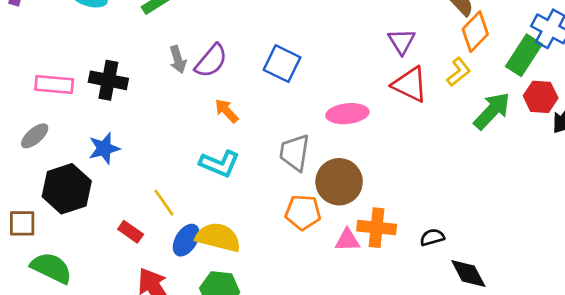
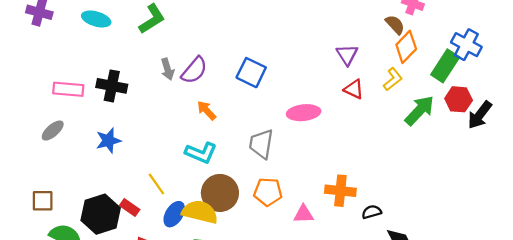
red triangle: (410, 84) -> (354, 89), size x0.7
brown circle: (339, 182) -> (220, 193), moved
black hexagon: (67, 189) -> (101, 214), moved
orange cross: (377, 228) -> (340, 191), moved

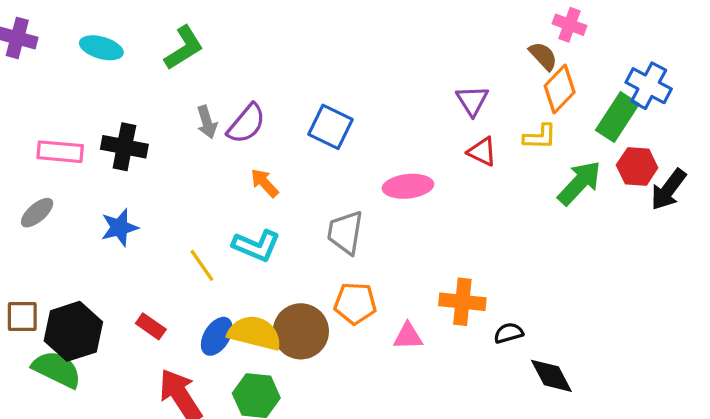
yellow L-shape: (393, 79) -> (540, 137), turned 40
yellow line: (156, 184) -> (202, 265), moved
brown circle: (220, 193) -> (301, 331), moved
black hexagon: (101, 214) -> (73, 331), moved

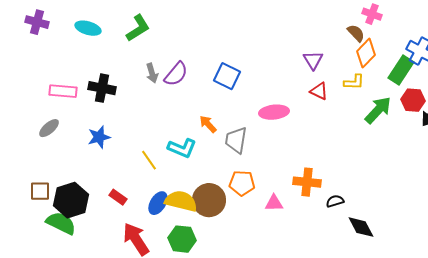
orange arrow: (265, 183) -> (208, 124), moved

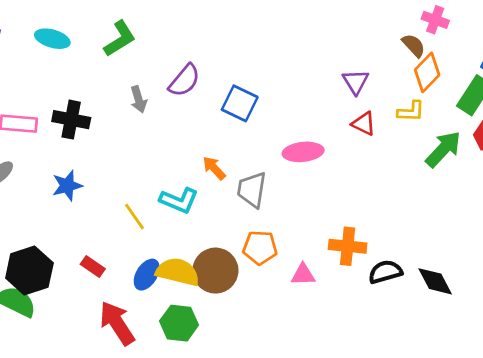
purple semicircle: (176, 74) -> (184, 80), moved
black semicircle: (335, 201) -> (385, 272), size x1.4
black diamond: (361, 227) -> (435, 281), moved

